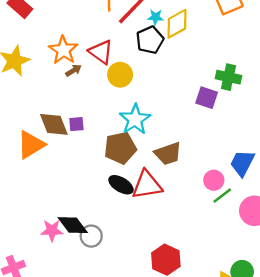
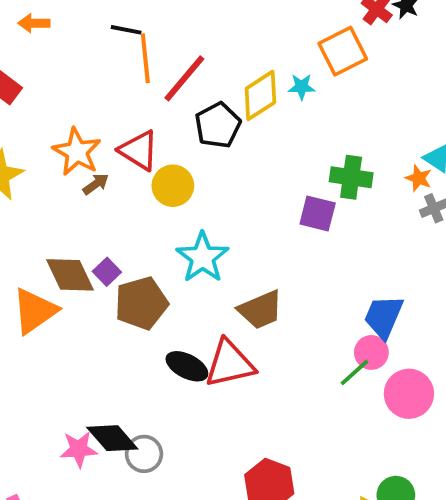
cyan star: (155, 17) -> (302, 87), moved
purple square: (76, 124) -> (107, 272), turned -35
brown pentagon: (120, 148) -> (141, 303), moved
pink circle: (214, 180) -> (371, 352), moved

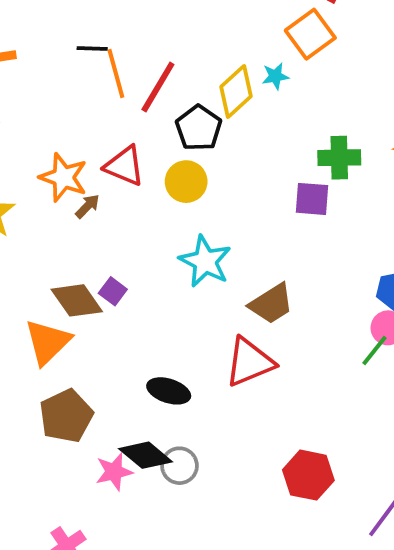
yellow circle: (173, 186) -> (186, 182), moved
brown pentagon: (141, 303) -> (66, 416), moved
black ellipse: (187, 366) -> (169, 391), moved

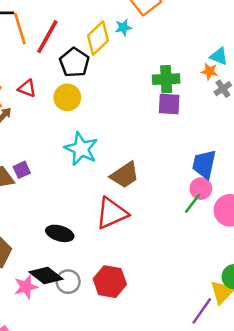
red triangle: (124, 166) -> (27, 88), size x0.7
purple square: (312, 199) -> (169, 104), moved
purple square: (113, 291) -> (22, 170), turned 30
red hexagon: (308, 475) -> (110, 282), moved

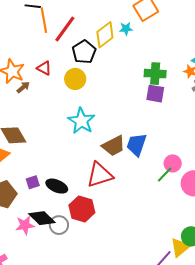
blue trapezoid: (204, 164) -> (137, 145), moved
purple square: (22, 170) -> (33, 182), moved
red hexagon: (110, 282) -> (82, 209), moved

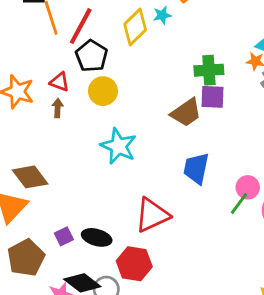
black pentagon: (84, 52) -> (91, 56), moved
brown arrow: (23, 87) -> (58, 108), moved, turned -40
brown trapezoid: (114, 146) -> (186, 113), moved

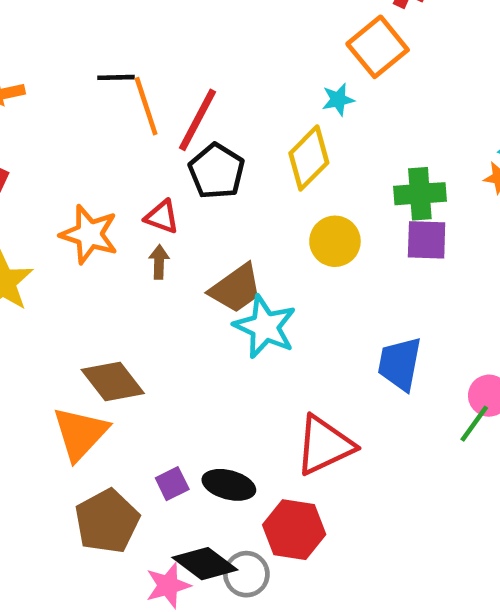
yellow diamond: (135, 27) -> (309, 158), moved
yellow circle: (103, 91) -> (335, 241), moved
brown trapezoid: (186, 113) -> (236, 289), moved

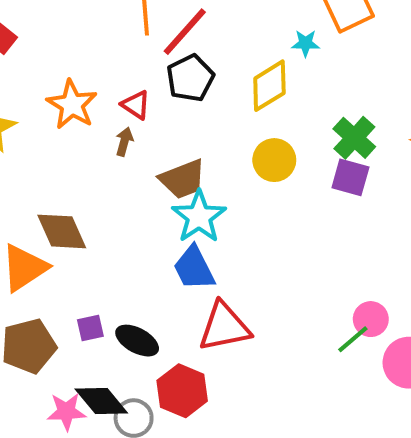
green cross: (420, 194) -> (354, 138), turned 33
blue trapezoid: (400, 364) -> (194, 268), moved, turned -51

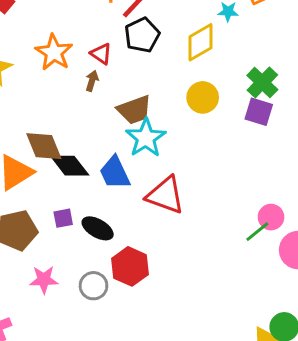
blue trapezoid: (194, 268) -> (115, 173), moved
red triangle: (224, 327) -> (165, 195), moved, turned 30
black diamond: (101, 401) -> (70, 166), moved

